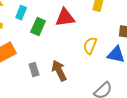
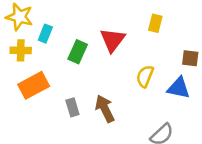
cyan rectangle: (21, 13) -> (45, 34), moved
red triangle: (65, 18) -> (113, 40), turned -45

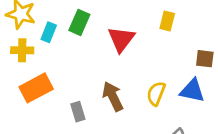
green rectangle: (78, 52) -> (79, 22), moved
yellow semicircle: (145, 76) -> (156, 94), moved
brown arrow: (105, 109) -> (113, 96), moved

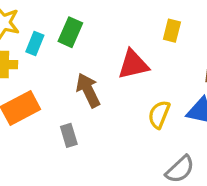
red triangle: (121, 39) -> (133, 64), moved, turned 40
brown arrow: (113, 96) -> (88, 90), moved

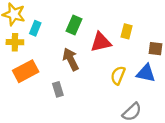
yellow rectangle: (172, 31) -> (127, 31), moved
green rectangle: (70, 32) -> (74, 25), moved

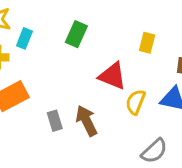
red triangle: (101, 42) -> (112, 76), moved, turned 35
brown arrow: (71, 59) -> (86, 121), moved

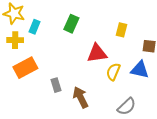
red triangle: (112, 76) -> (97, 53), turned -30
brown arrow: (86, 121) -> (81, 97), moved

